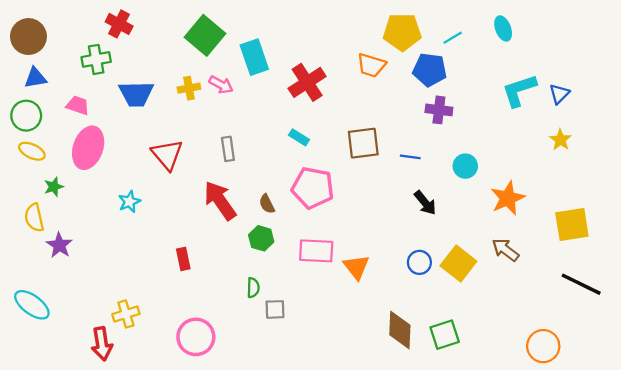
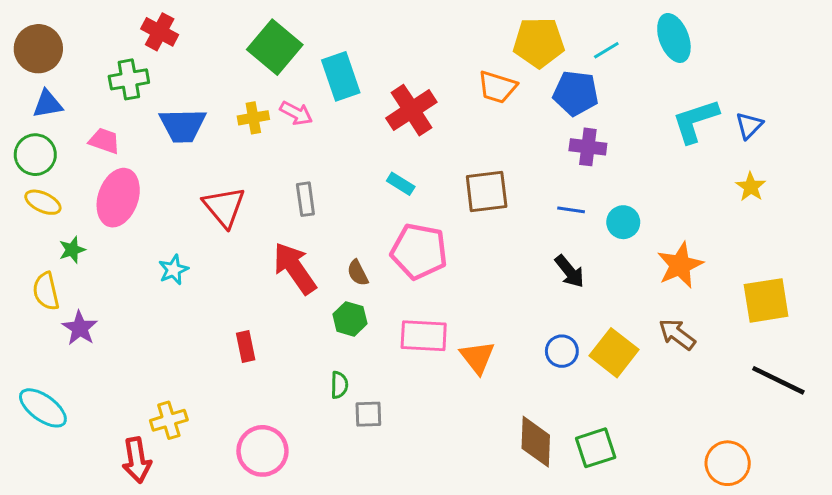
cyan ellipse: (503, 29) -> (674, 38), size x1.4
blue line: (410, 157) -> (571, 210), moved

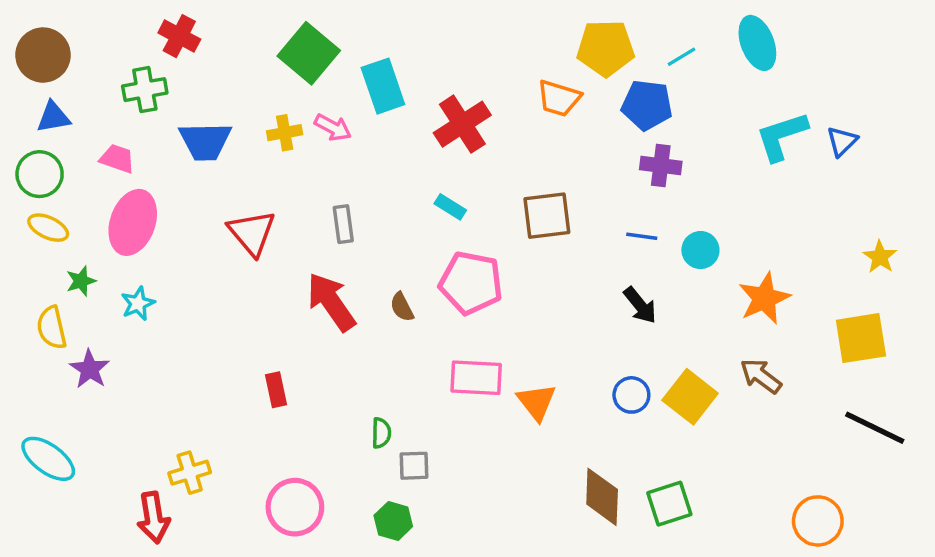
yellow star: (751, 187) -> (880, 257), moved
cyan star: (173, 270) -> (138, 304), moved
green hexagon: (350, 319) -> (393, 521), moved

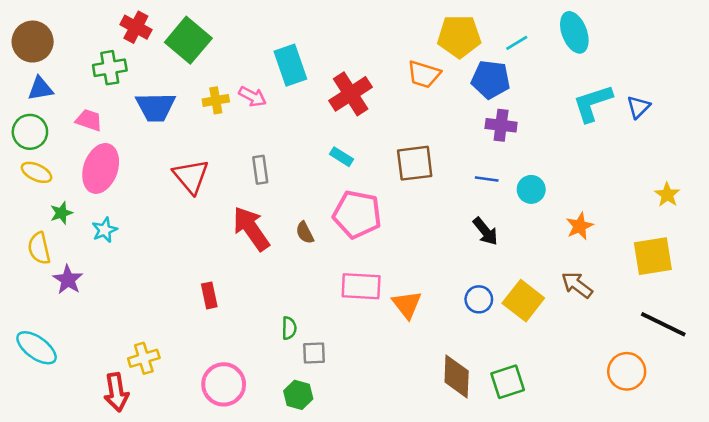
green square: (309, 53) -> (188, 40), moved
orange star: (764, 298) -> (580, 226), size x0.7
orange circle: (818, 521) -> (627, 371), moved

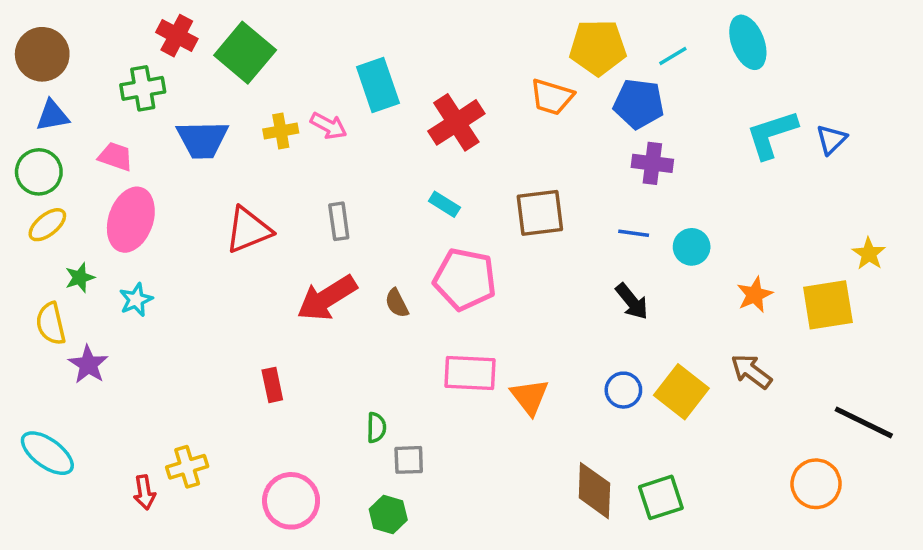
yellow ellipse: (37, 172) -> (47, 225), turned -64
red triangle: (191, 176) -> (248, 230), turned 48
red arrow: (251, 229) -> (327, 298), turned -87
yellow square: (653, 256) -> (828, 305), moved
red arrow: (116, 392) -> (144, 492), moved, size x0.7

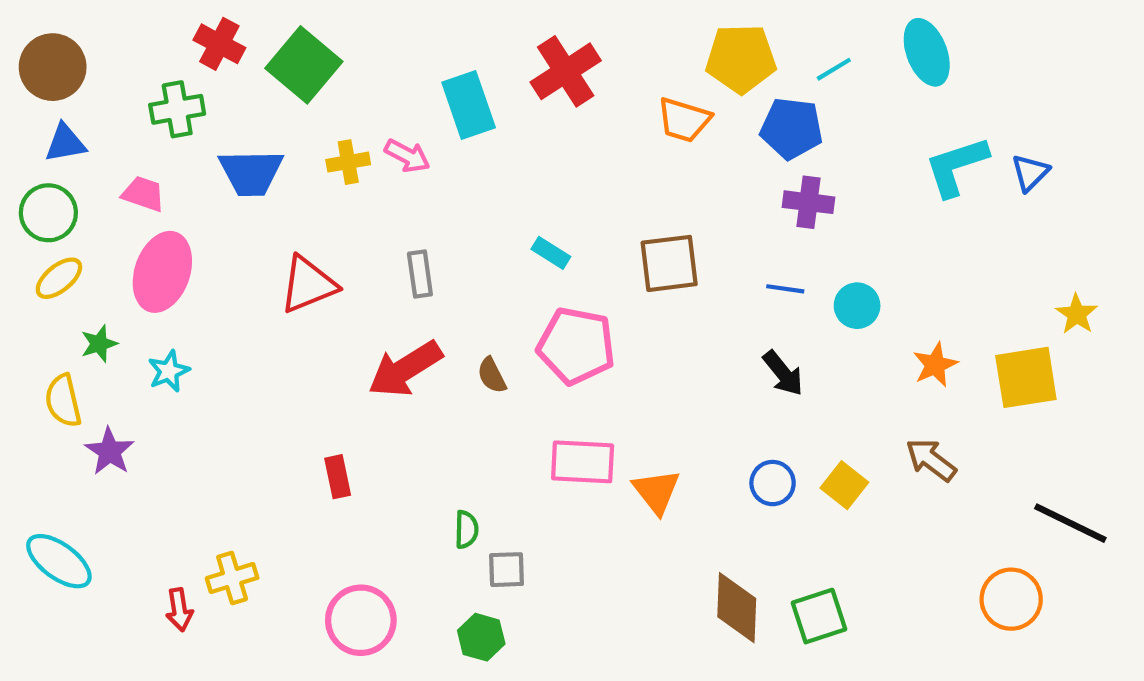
red cross: (456, 122) -> (566, 71), moved
yellow square: (681, 392) -> (844, 485), size x0.7

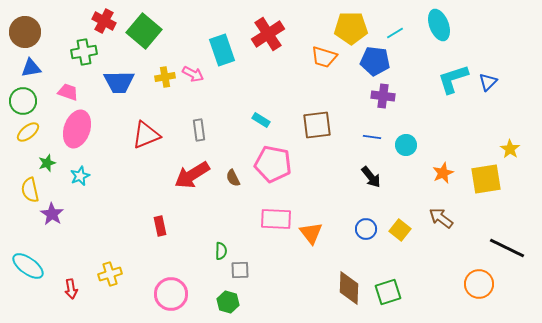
red arrow: (179, 610) -> (71, 289), moved

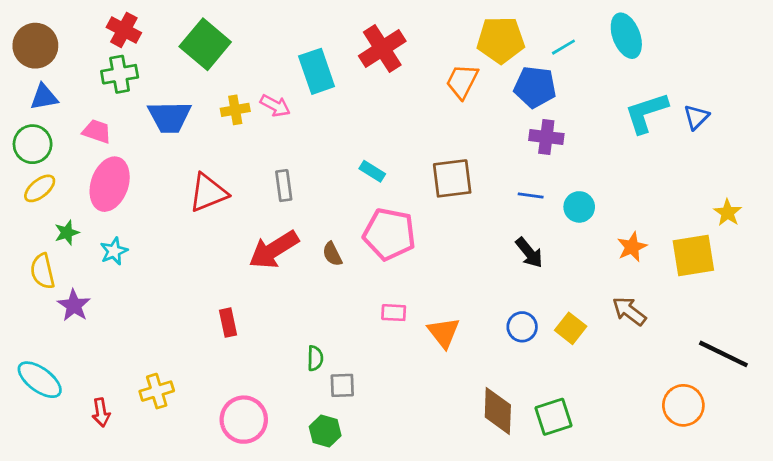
red cross: (104, 21) -> (124, 30), moved
orange trapezoid: (324, 57) -> (462, 81), turned 100
pink rectangle: (276, 219) -> (394, 313), size x0.6

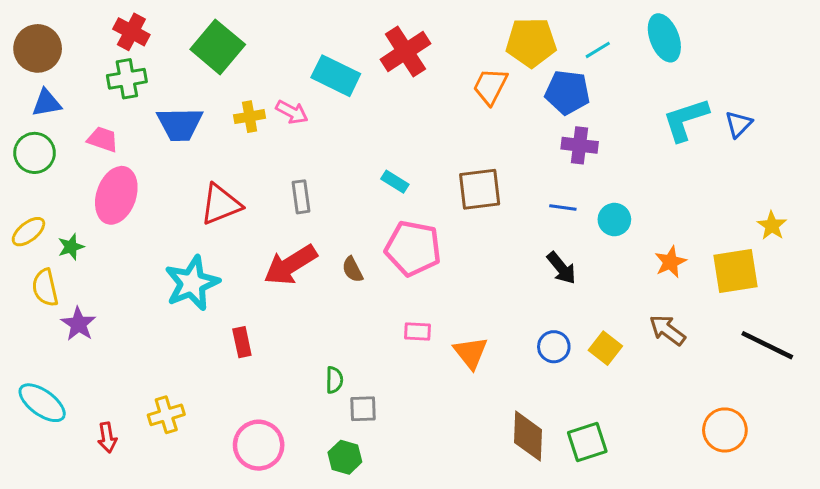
cyan rectangle: (317, 71) -> (336, 76), turned -45
yellow ellipse: (40, 188) -> (28, 232), moved
cyan star: (114, 251) -> (192, 283), moved, size x1.8
black line: (723, 354) -> (767, 345), moved

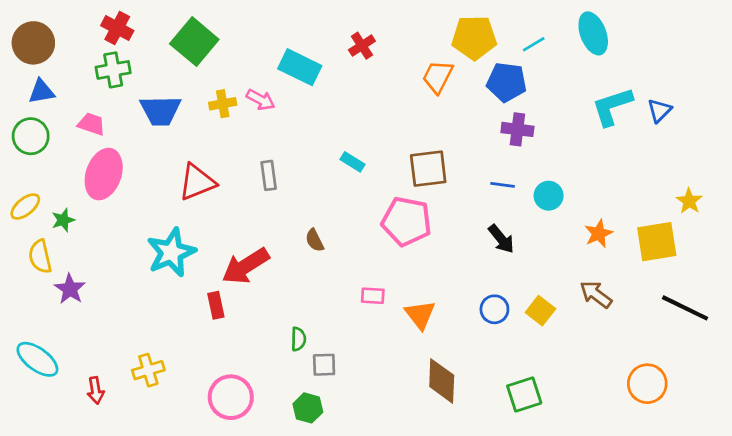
red cross: (405, 51) -> (362, 46), size x0.6
pink pentagon: (413, 248) -> (407, 221), moved
red arrow: (290, 265) -> (246, 266), moved
brown diamond: (528, 436) -> (442, 381), moved

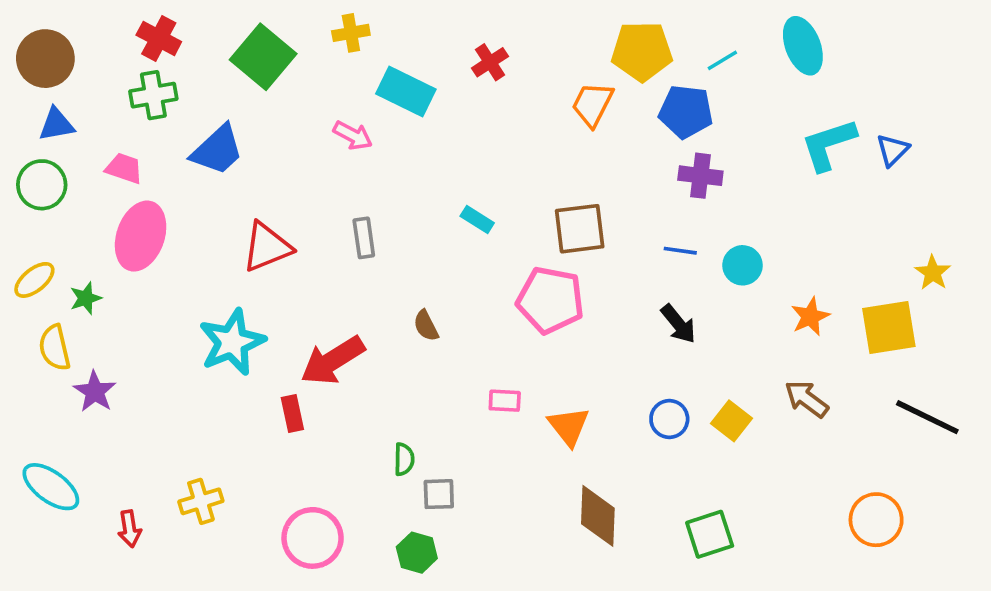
yellow cross: (223, 104) -> (351, 33), moved
blue trapezoid: (160, 111) -> (217, 150), turned -42

